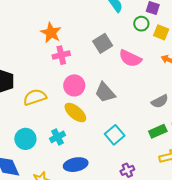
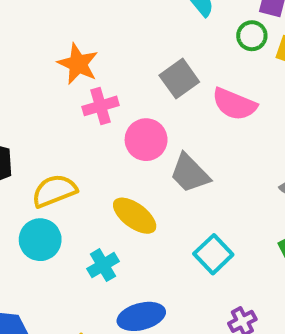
pink circle: (74, 85) -> (146, 140), moved
cyan circle: (25, 139) -> (40, 240), moved

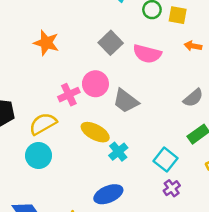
pink cross: (100, 106) -> (69, 95), moved
cyan square: (213, 254) -> (165, 160), moved
cyan cross: (103, 265) -> (118, 152), moved

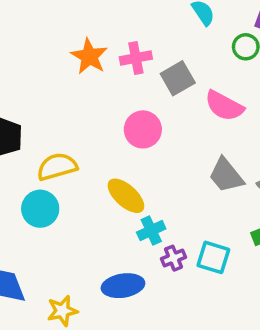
pink cross: (69, 95) -> (136, 58), moved
gray trapezoid: (126, 101) -> (226, 175), moved
cyan square: (165, 160) -> (213, 257), turned -35
purple cross: (172, 188) -> (173, 258), moved

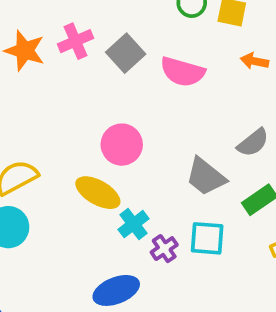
pink circle: (143, 129) -> (122, 145), moved
gray trapezoid: (226, 175) -> (206, 177), moved

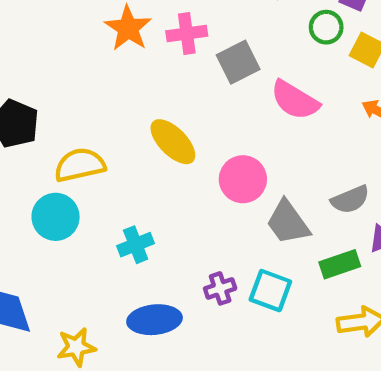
pink circle: (122, 145) -> (243, 179), moved
yellow ellipse: (98, 193) -> (173, 142), moved
cyan cross: (133, 224) -> (136, 245), moved

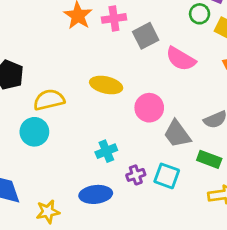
yellow ellipse: (173, 142) -> (106, 85), turned -32
cyan cross: (136, 245) -> (106, 151), moved
green rectangle: (340, 264) -> (209, 159), turned 40

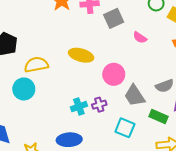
pink semicircle: (181, 59) -> (140, 38), size x0.6
purple cross: (136, 175) -> (99, 105), moved

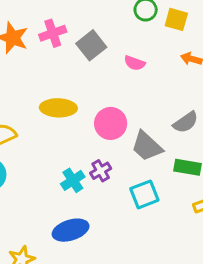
cyan square: (125, 128) -> (144, 194), turned -30

